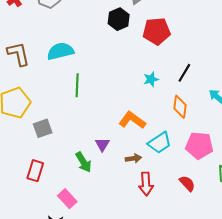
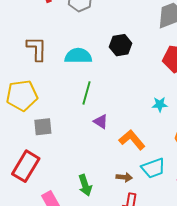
black hexagon: (119, 19) -> (121, 45), moved
purple triangle: (102, 144) -> (101, 122), moved, turned -42
green arrow: (83, 162) -> (85, 185), moved
red rectangle: (35, 171) -> (26, 166), size x1.4

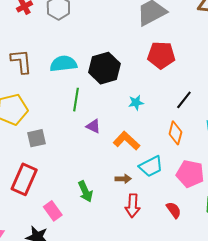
black hexagon: (121, 45) -> (104, 68), moved, size x1.4
cyan star: (160, 104) -> (136, 103), moved

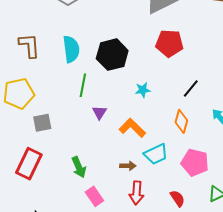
cyan semicircle: (63, 64) -> (71, 49), turned 88
purple triangle: (93, 126) -> (99, 112), turned 35
green arrow: (85, 191) -> (79, 167), moved
pink rectangle: (53, 211) -> (94, 196), moved

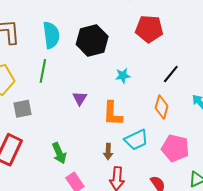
green line: (83, 85) -> (43, 71), moved
orange L-shape: (132, 128) -> (113, 114), turned -132
brown arrow: (128, 166) -> (108, 152), turned 91

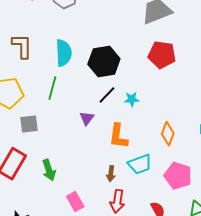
black line: (171, 74) -> (107, 95), moved
green arrow: (59, 153) -> (49, 170), moved

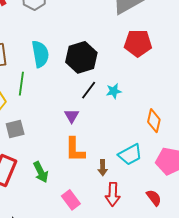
green line: (52, 88) -> (21, 84), moved
orange L-shape: (118, 136) -> (75, 150), moved

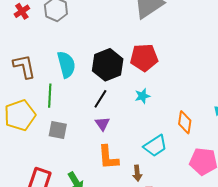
red pentagon: (138, 43) -> (144, 58), moved
black line: (89, 90) -> (100, 99), moved
gray square: (15, 129) -> (58, 130), moved, turned 30
cyan trapezoid: (130, 155) -> (155, 146), moved

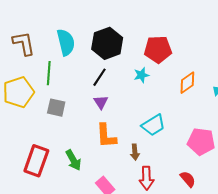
red pentagon: (144, 58) -> (158, 49), moved
orange diamond: (185, 122) -> (187, 83), moved, turned 45

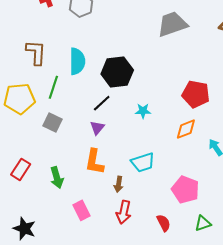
red pentagon: (158, 49) -> (196, 94), moved
red rectangle: (36, 161) -> (21, 169), size x0.7

